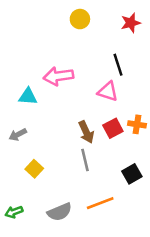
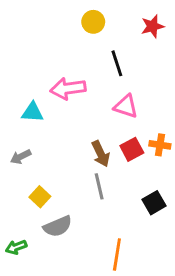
black line: (118, 65) -> (117, 63), moved
orange line: (100, 203) -> (117, 255), moved, turned -60
gray semicircle: (60, 212) -> (58, 226), moved

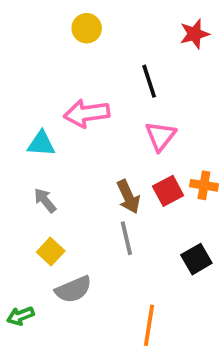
yellow circle: (93, 22) -> (87, 28), moved
pink triangle: (126, 106) -> (160, 136), turned 50
gray arrow: (21, 157) -> (45, 200), moved, turned 78

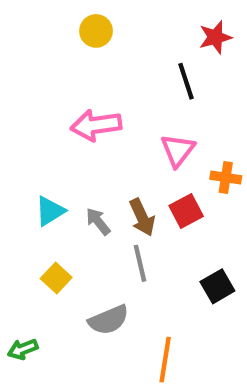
black line: (149, 81) -> (186, 81), moved
cyan triangle: (41, 144) -> (50, 211), moved, turned -36
orange cross: (204, 185) -> (226, 177), moved
gray arrow: (45, 200) -> (98, 221), moved
gray semicircle: (73, 289) -> (109, 320), moved

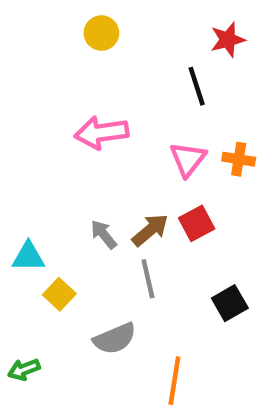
orange cross: (226, 177) -> (239, 159), moved
cyan triangle: (50, 211) -> (28, 257), moved, turned 32
brown arrow: (142, 217) -> (150, 230), turned -105

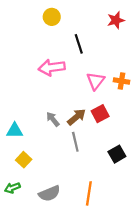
black line: (197, 86) -> (79, 44), moved
yellow square: (59, 294) -> (24, 160), moved
gray semicircle: (115, 339) -> (49, 193), moved

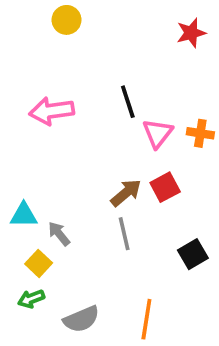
yellow circle: (52, 17) -> (67, 20), moved
black line: (79, 44) -> (128, 102), moved
pink arrow: (52, 67) -> (52, 111), moved
gray arrow: (53, 119) -> (59, 234), moved
green arrow: (12, 188) -> (31, 299), moved

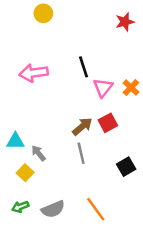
orange cross: (200, 133) -> (131, 88), turned 35
green arrow: (31, 299) -> (20, 207), moved
orange line: (146, 319) -> (96, 209), turned -45

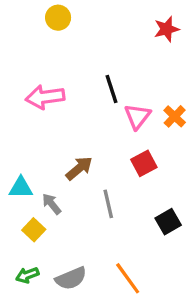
brown arrow: (82, 126) -> (79, 168), moved

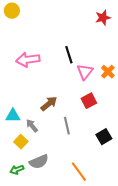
yellow circle: (58, 18) -> (12, 11), moved
gray semicircle: (71, 278) -> (39, 162), moved

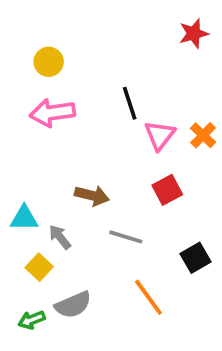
yellow circle: (12, 11) -> (49, 62), moved
brown arrow: (49, 104) -> (92, 196), turned 54
gray line: (67, 126) -> (126, 237), turned -60
orange line: (79, 172) -> (148, 297), moved

